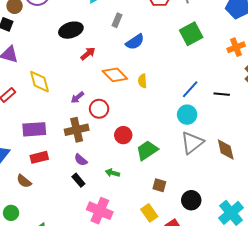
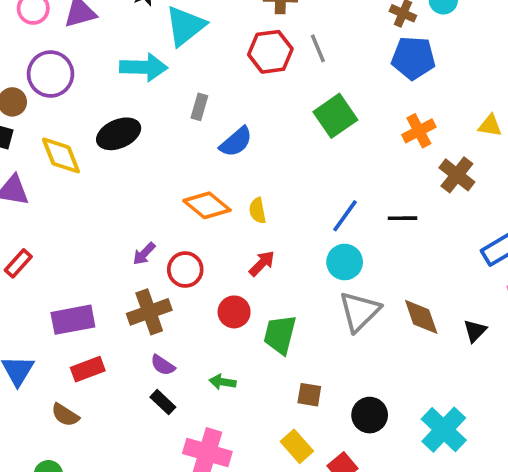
red arrow: (88, 54) -> (262, 263), moved
yellow diamond: (40, 82) -> (61, 155), moved
green trapezoid: (147, 150) -> (280, 335), turned -35

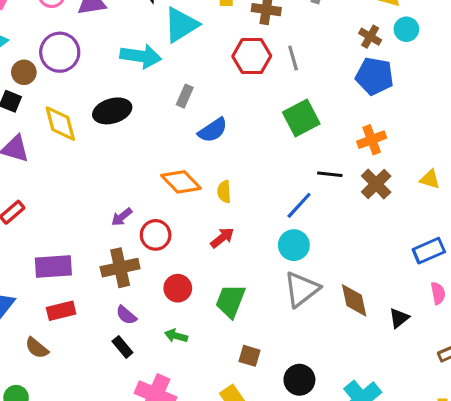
yellow triangle: (490, 126) -> (430, 179), moved
brown cross: (457, 175) -> (376, 184), moved
black line: (403, 218) -> (330, 174), moved
red circle: (234, 312) -> (178, 288), moved

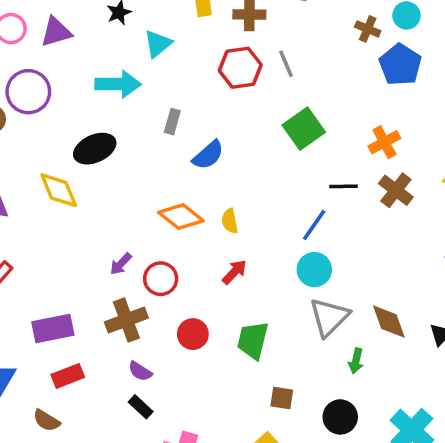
cyan triangle: (181, 25) -> (158, 44), size x0.7
blue pentagon: (374, 76) -> (400, 65), moved, turned 30
yellow diamond: (60, 124) -> (59, 190), moved
green arrow: (176, 336) -> (356, 361), moved, turned -85

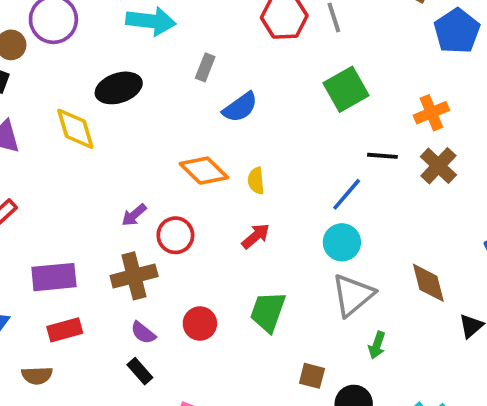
brown diamond: (389, 322) -> (428, 283), moved
red circle: (193, 334) -> (200, 324), moved
brown square: (282, 398) -> (312, 376), moved
brown semicircle: (47, 420) -> (37, 375), turned -40

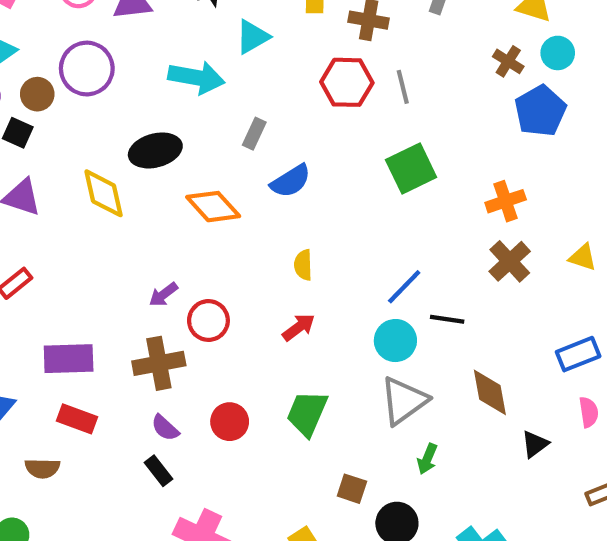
black line: (382, 156) -> (447, 319), moved
orange diamond: (204, 171) -> (213, 207), moved
red rectangle: (65, 330) -> (77, 419), turned 32

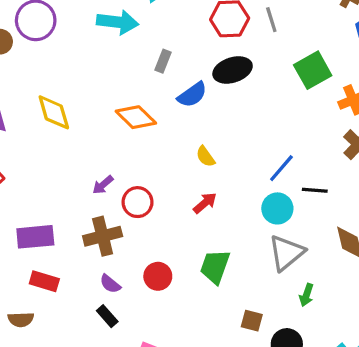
black ellipse: (155, 150) -> (233, 70), moved
green square: (411, 169) -> (313, 70), moved
yellow semicircle: (303, 265) -> (205, 156), turned -30

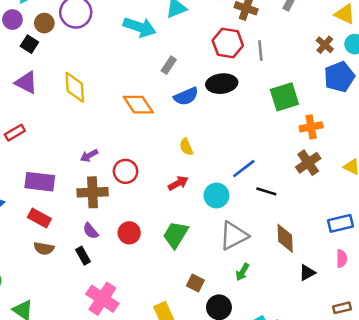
purple arrow: (103, 185) -> (89, 155), moved
cyan circle: (277, 208) -> (216, 195), moved
brown semicircle: (21, 319) -> (44, 248), moved

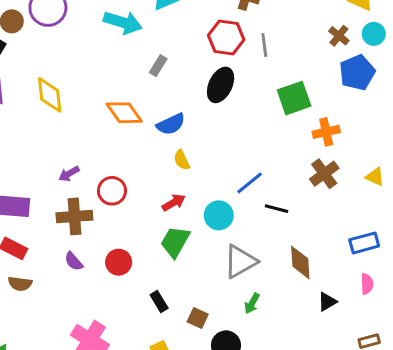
black ellipse: (222, 84) -> (221, 85), turned -56
blue semicircle: (186, 96) -> (171, 124), moved
green trapezoid: (176, 235) -> (175, 242), moved
black rectangle: (83, 256) -> (159, 301), moved

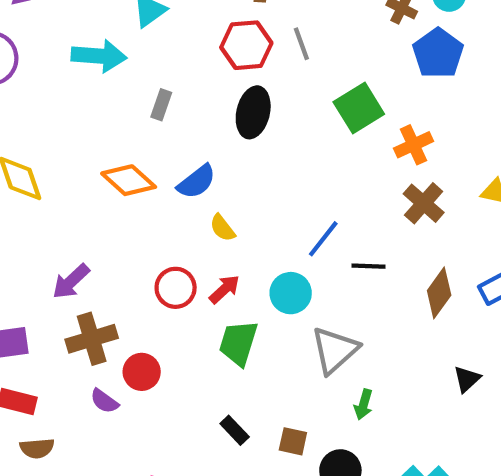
purple arrow: (69, 174) -> (71, 281), size x1.4
red circle: (112, 191) -> (176, 288), moved
red circle: (119, 262) -> (142, 372), moved
brown diamond: (300, 262) -> (439, 293), moved, turned 52

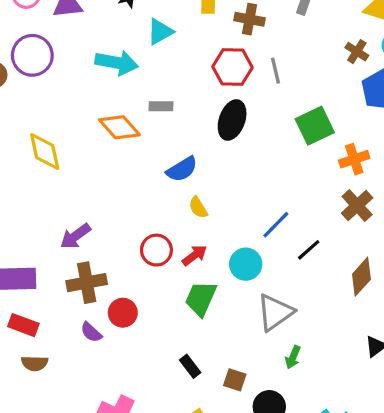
gray rectangle: (161, 105) -> (161, 106), turned 65
orange diamond: (129, 180) -> (119, 127), moved
black line: (368, 266) -> (309, 250), turned -50

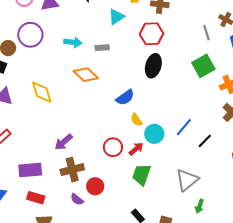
cyan triangle: (160, 32) -> (116, 17), moved
cyan arrow: (117, 63) -> (73, 42), moved, size x0.7
gray line: (276, 71) -> (207, 33), moved
gray rectangle: (161, 106) -> (102, 48), moved
cyan circle: (246, 264) -> (154, 134), moved

